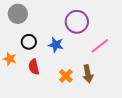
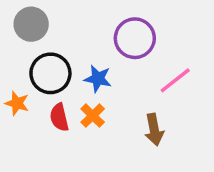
black circle: (29, 42) -> (50, 73), size x1.5
orange cross: (66, 76) -> (93, 116), moved

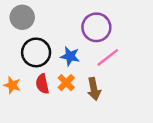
pink line: (175, 80) -> (108, 57), moved
orange star: (17, 103) -> (12, 85), moved
brown arrow: (154, 130) -> (94, 89), moved

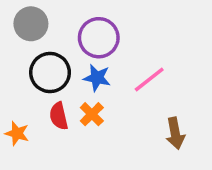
purple circle: (96, 27) -> (99, 38), moved
orange star: (12, 85) -> (17, 133), moved
brown arrow: (94, 89) -> (175, 133), moved

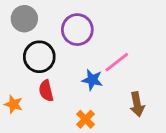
blue star: (97, 78) -> (92, 80), moved
orange cross: (92, 114) -> (85, 119), moved

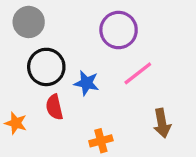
purple circle: (77, 30) -> (119, 30), moved
blue star: (92, 80) -> (86, 83), moved
orange cross: (85, 119) -> (101, 141), turned 30

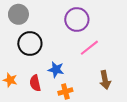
blue star: (86, 83) -> (56, 70), moved
red semicircle: (54, 107) -> (35, 83), moved

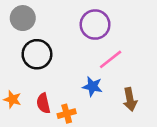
blue star: (56, 70) -> (92, 86), moved
orange cross: (65, 91) -> (67, 114), moved

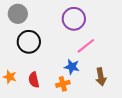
orange cross: (67, 114) -> (63, 84), moved

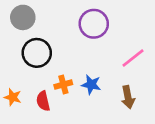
pink line: (86, 46) -> (133, 58), moved
orange cross: (63, 84) -> (63, 85), moved

